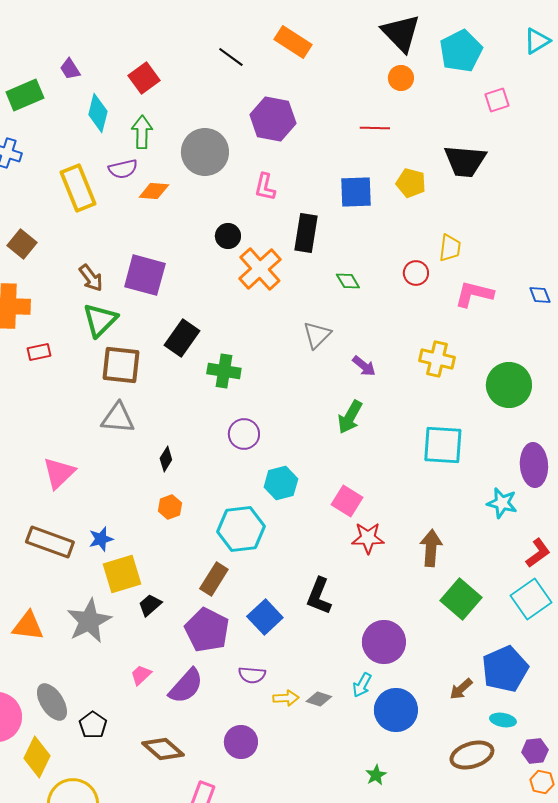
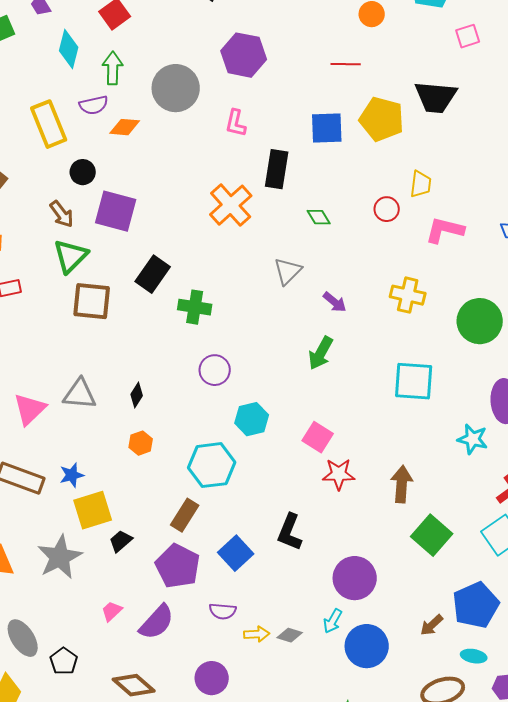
yellow pentagon: (411, 183) -> (382, 119), size x1.5
black circle: (228, 236) -> (83, 172), moved
gray triangle: (118, 418) -> (80, 394), moved

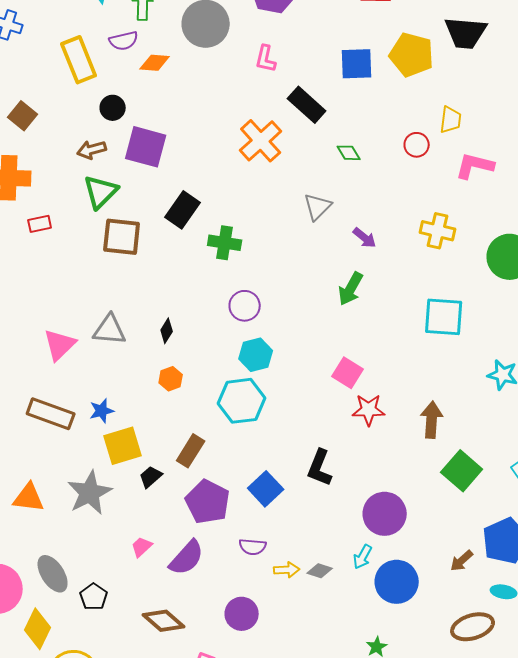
black rectangle: (277, 169) -> (307, 105), turned -57
brown arrow: (62, 214) -> (92, 150), turned 112
cyan hexagon: (252, 419) -> (256, 355), moved
brown rectangle: (185, 515) -> (191, 451), moved

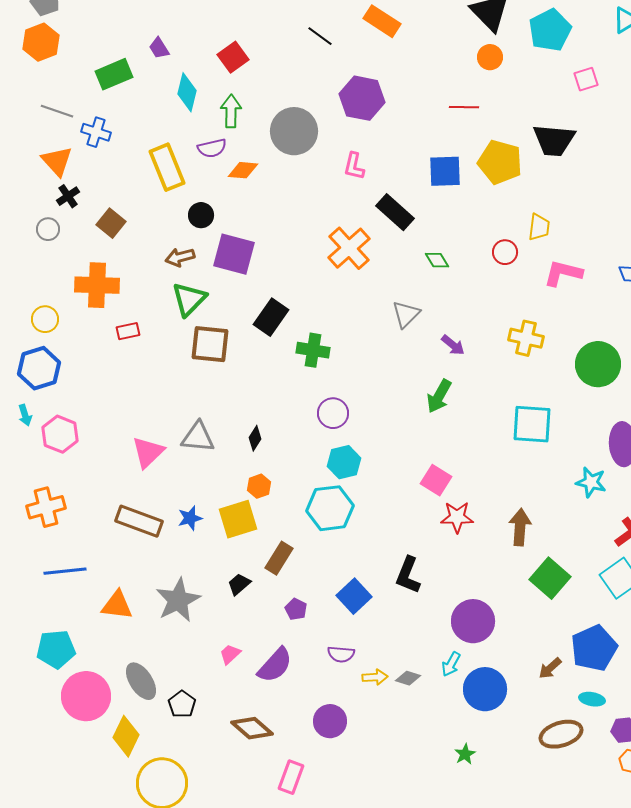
yellow square: (123, 446) -> (238, 519), moved
purple pentagon: (208, 502) -> (296, 609), size x0.5

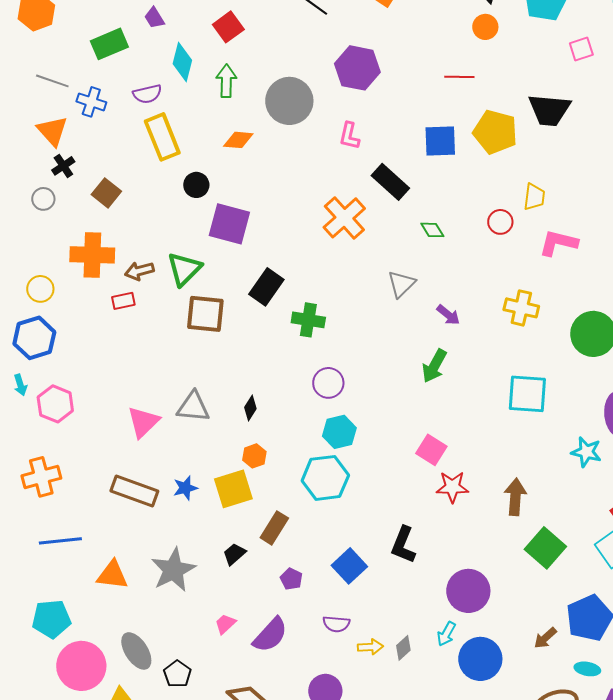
purple semicircle: (212, 148) -> (147, 94), moved
brown arrow: (180, 257) -> (139, 271), moved
gray diamond: (408, 678) -> (403, 648), turned -60

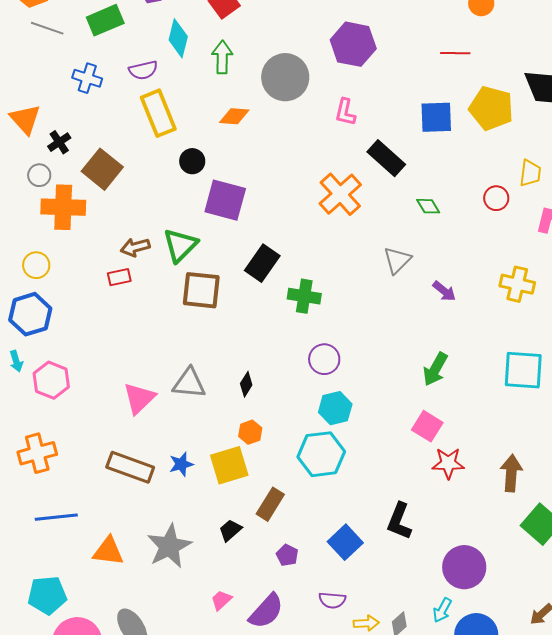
gray line: (52, 81) -> (47, 28), moved
orange triangle: (52, 131) -> (25, 119), moved
brown square: (106, 193) -> (102, 169), size x1.4
orange cross: (92, 255) -> (63, 207), moved
green arrow: (434, 366) -> (435, 369), moved

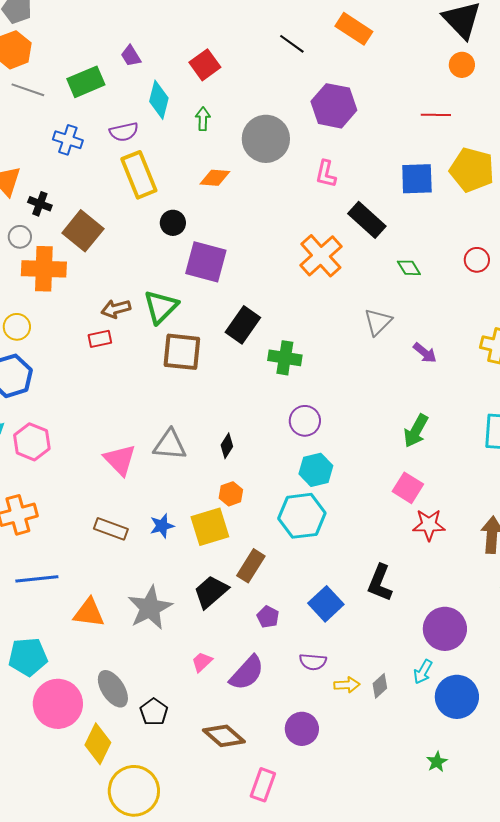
green arrow: (222, 57) -> (203, 119), size x0.7
black cross: (59, 142) -> (40, 204), turned -35
pink triangle: (139, 398) -> (120, 460), turned -30
brown rectangle: (130, 467) -> (111, 529), size x0.7
black trapezoid: (230, 530) -> (211, 592), size x1.5

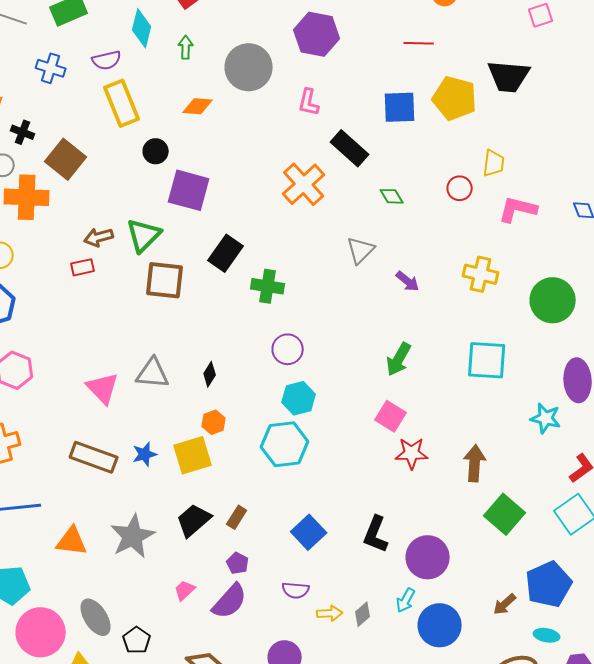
brown rectangle: (111, 529) -> (94, 457), size x1.4
brown rectangle: (251, 566) -> (237, 517), moved, size x0.7
black L-shape: (380, 583) -> (376, 534), moved
purple pentagon: (268, 617) -> (238, 563), moved

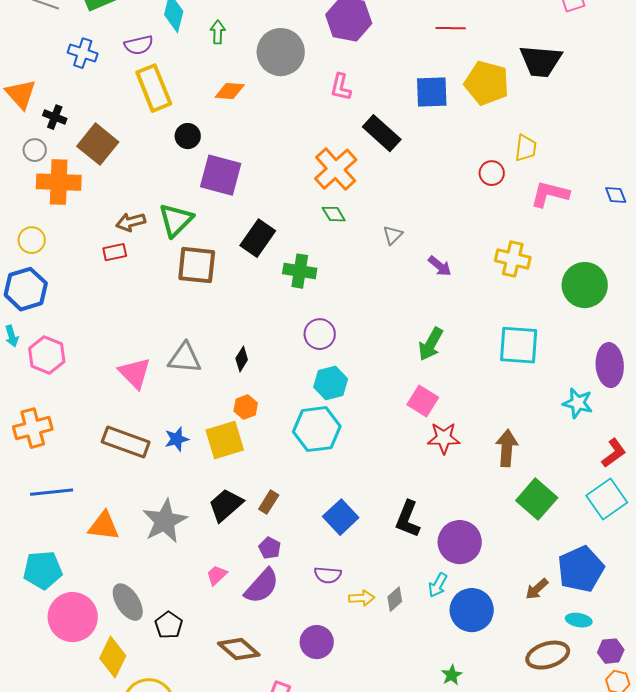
green diamond: (392, 196) -> (334, 214), moved
gray triangle: (361, 250) -> (393, 235), size x0.7

